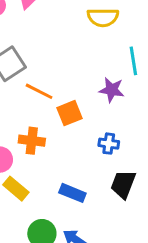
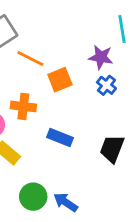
blue cross: (109, 144) -> (106, 85), moved, turned 30
blue rectangle: (72, 193) -> (60, 137), moved

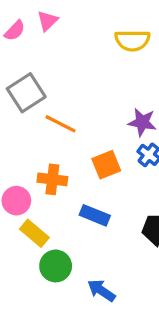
orange square: (60, 80) -> (106, 165), moved
green circle: (33, 197) -> (56, 266), moved

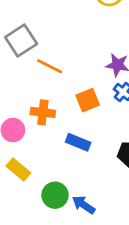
yellow rectangle: (34, 233) -> (18, 169), moved
green circle: (56, 266) -> (55, 195), moved

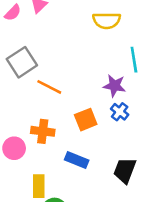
yellow rectangle: (18, 169) -> (39, 186), moved, turned 50

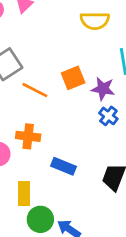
orange square: (86, 120) -> (73, 78), moved

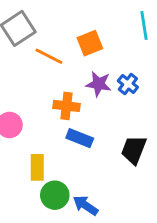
purple star: (103, 89) -> (99, 84), moved
orange cross: (28, 136) -> (66, 106), moved

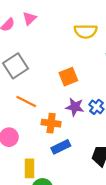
orange line: (49, 56) -> (26, 102), moved
blue rectangle: (80, 138) -> (61, 147), turned -48

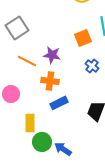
orange square: (68, 77) -> (83, 38), moved
purple star: (75, 107) -> (52, 55), moved

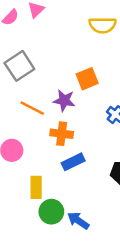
orange square: (83, 38) -> (87, 79), moved

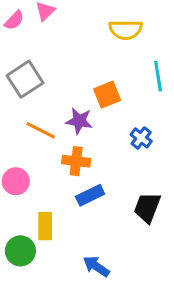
green circle: (51, 212) -> (20, 251), moved

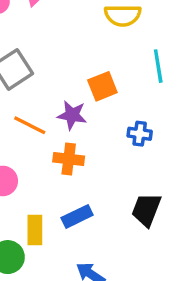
blue cross: (141, 138) -> (140, 134), turned -30
blue rectangle: (90, 195) -> (77, 216), moved

